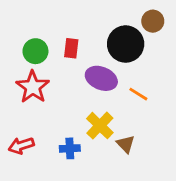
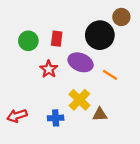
red star: (33, 87) -> (49, 69), moved, size x0.7
brown triangle: (126, 144) -> (100, 115), turned -49

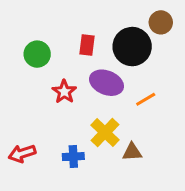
red rectangle: (57, 39) -> (87, 45), moved
orange line: (110, 75) -> (146, 99), turned -63

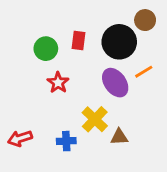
green circle: (37, 54) -> (46, 49), moved
purple ellipse: (107, 83) -> (115, 83), moved, turned 32
orange line: (146, 99) -> (144, 72), moved

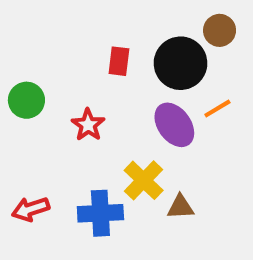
green circle: (46, 49) -> (26, 100), moved
blue cross: (66, 141) -> (100, 213), size x1.5

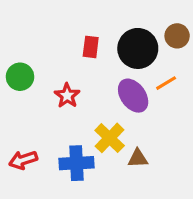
brown circle: (220, 30) -> (177, 36), moved

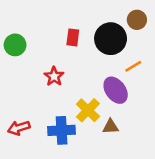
brown circle: (177, 36) -> (137, 20), moved
green circle: (20, 77) -> (15, 45), moved
purple ellipse: (133, 96) -> (116, 90), moved

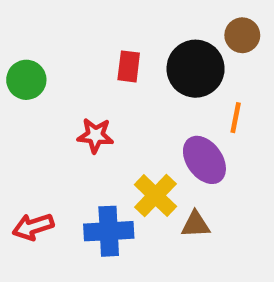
orange line: (133, 66) -> (236, 118), turned -48
red star: (54, 76) -> (95, 135), turned -30

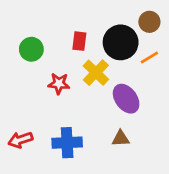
green circle: (26, 80) -> (31, 49), moved
orange line: (236, 118) -> (149, 57), moved, turned 48
yellow cross: (155, 196) -> (96, 73), moved

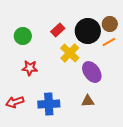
brown circle: (149, 22) -> (110, 24), moved
red rectangle: (79, 41) -> (58, 30), turned 40
red star: (59, 84) -> (30, 68), moved

